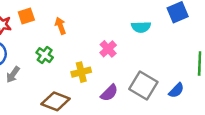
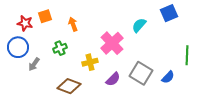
cyan semicircle: (141, 27) -> (139, 25), turned 133
pink cross: (108, 49) -> (112, 43), size x1.6
green cross: (45, 55) -> (60, 48), turned 32

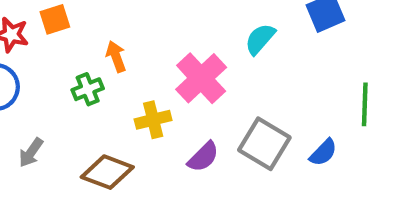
orange arrow: (73, 24) -> (116, 56), moved
gray arrow: (34, 64) -> (31, 152), moved

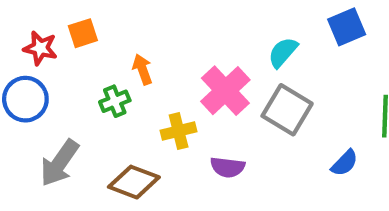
gray square: (264, 144) -> (287, 110), moved
gray arrow: (31, 152) -> (59, 163), size x1.6
purple semicircle: (203, 157) -> (228, 167), turned 52

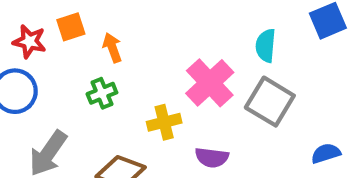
cyan semicircle: (283, 52) -> (266, 46), turned -36
orange arrow: (142, 69) -> (112, 48), moved
blue semicircle: (345, 163) -> (326, 153), turned -152

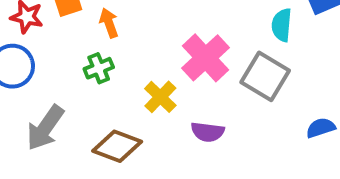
cyan semicircle: (266, 46) -> (282, 25), moved
yellow cross: (164, 122) -> (160, 97), turned -32

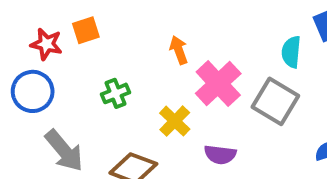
orange arrow: (109, 23) -> (179, 50), moved
gray arrow: (45, 128) -> (64, 151), turned -75

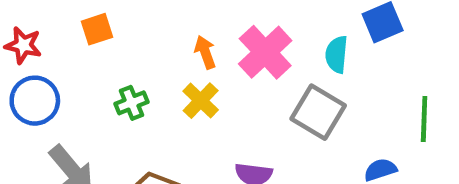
red star: (46, 44) -> (23, 45), moved
pink cross: (218, 84) -> (265, 52), moved
yellow cross: (175, 121) -> (201, 101), moved

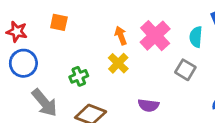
orange square: (97, 29) -> (59, 22), turned 30
green cross: (132, 103) -> (79, 76), moved
gray square: (318, 112) -> (185, 70), size x0.7

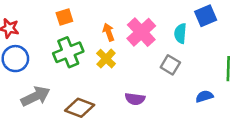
orange square: (59, 22) -> (64, 17), moved, turned -30
green cross: (79, 76) -> (68, 52), moved, size x1.6
gray arrow: (44, 103) -> (36, 96), turned -76

